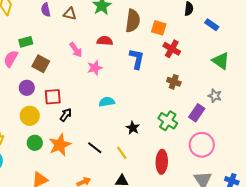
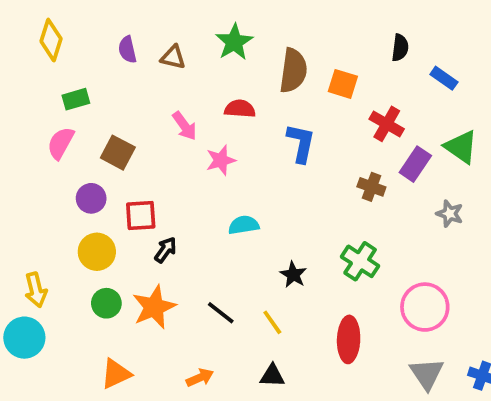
green rectangle: (26, 42) -> (76, 99), moved
red cross: (172, 49) -> (387, 124), moved
purple rectangle: (197, 113) -> (415, 164), moved

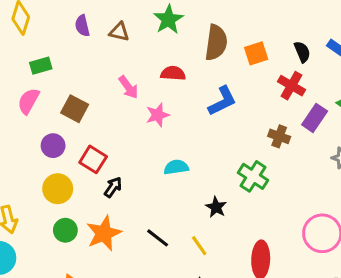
black semicircle: (400, 48) -> (302, 52), moved, turned -30
orange square: (343, 84) -> (256, 53), turned -35
blue L-shape: (301, 143) -> (222, 101), turned 52
red square: (141, 216) -> (93, 159), turned 36
green cross: (360, 261) -> (253, 176), moved

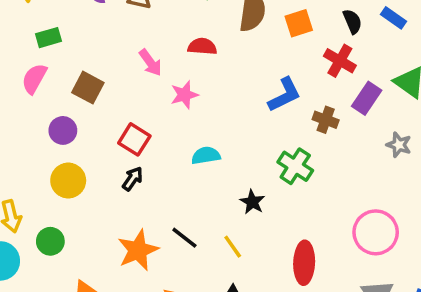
blue L-shape: (222, 101) -> (284, 95), moved
red square: (93, 159) -> (134, 139), moved
green circle: (65, 230) -> (50, 241), moved
orange star: (104, 233) -> (138, 250), moved

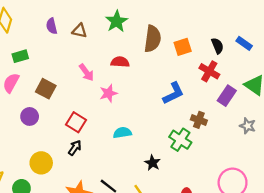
brown cross: (326, 120) -> (199, 120), moved
yellow circle: (68, 181) -> (41, 163), moved

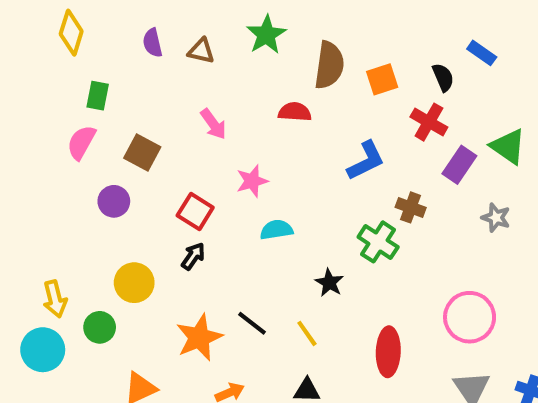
blue rectangle: (244, 43) -> (482, 53), moved
green rectangle: (20, 56) -> (98, 96), turned -63
red semicircle: (120, 62) -> (295, 112), moved
pink star: (108, 93) -> (252, 181), moved

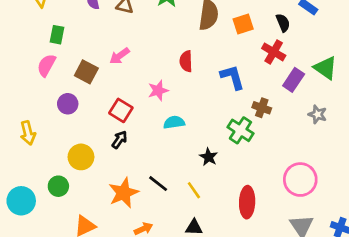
red semicircle: (295, 112) -> (186, 61), moved, turned -96
pink arrow: (213, 124) -> (120, 56), moved, turned 90
blue L-shape: (366, 161) -> (232, 77), turned -80
yellow arrow: (55, 299) -> (28, 133), moved

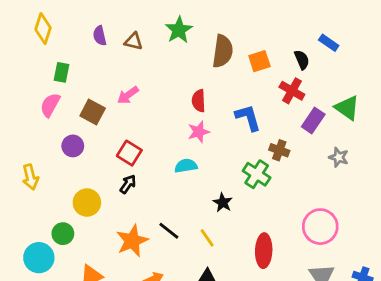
pink star: (158, 90) -> (199, 132), moved
cyan circle: (21, 201) -> (39, 258), moved

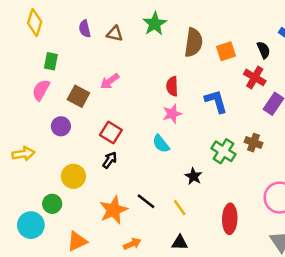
brown cross: (279, 150) -> (254, 143), moved
cyan semicircle: (186, 166) -> (161, 144), turned -120
yellow arrow: (30, 177) -> (23, 154), turned -85

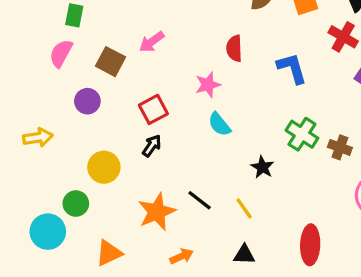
pink star: (172, 114) -> (208, 85), moved
red square: (111, 133) -> (153, 109), turned 30
brown cross: (254, 143) -> (340, 147), moved
red ellipse: (230, 219) -> (310, 245), moved

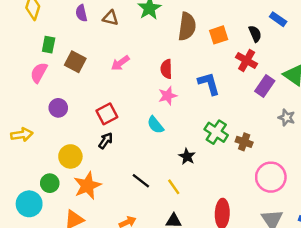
pink arrow: (152, 42) -> (120, 63), moved
brown square: (110, 62) -> (75, 62), moved
pink star: (208, 85) -> (168, 96), moved
orange star: (157, 212) -> (87, 186), moved

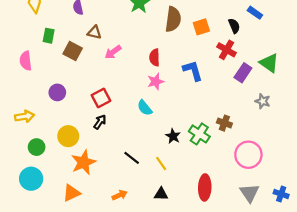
brown triangle: (110, 18) -> (94, 32), moved
pink semicircle: (39, 73) -> (26, 61), moved, turned -36
green cross: (216, 132) -> (199, 134), moved
green circle: (50, 183) -> (37, 147), moved

